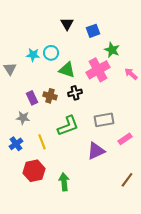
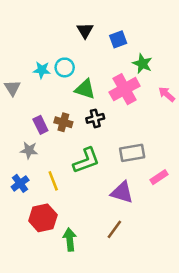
purple triangle: (96, 151) -> (122, 192), turned 42
brown line: (127, 180) -> (114, 229), moved
green arrow: (64, 182) -> (70, 240), moved

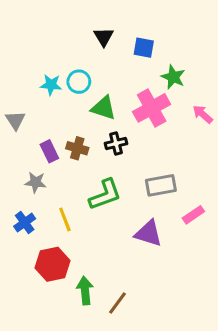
blue square: (118, 39) -> (144, 48), turned 30
gray triangle: (12, 88) -> (15, 120), moved
brown line: (114, 229) -> (118, 303), moved

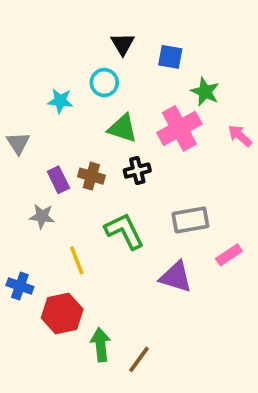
cyan circle: (79, 82) -> (104, 83), moved
green L-shape: (105, 195) -> (124, 231), turned -96
blue cross: (25, 223) -> (20, 286), moved, turned -35

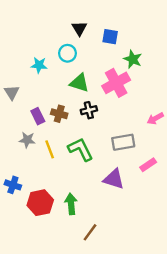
pink arrow: (240, 136) -> (155, 118), moved, turned -70
yellow line: (77, 260) -> (50, 149), moved
green arrow: (101, 345) -> (71, 204), moved

